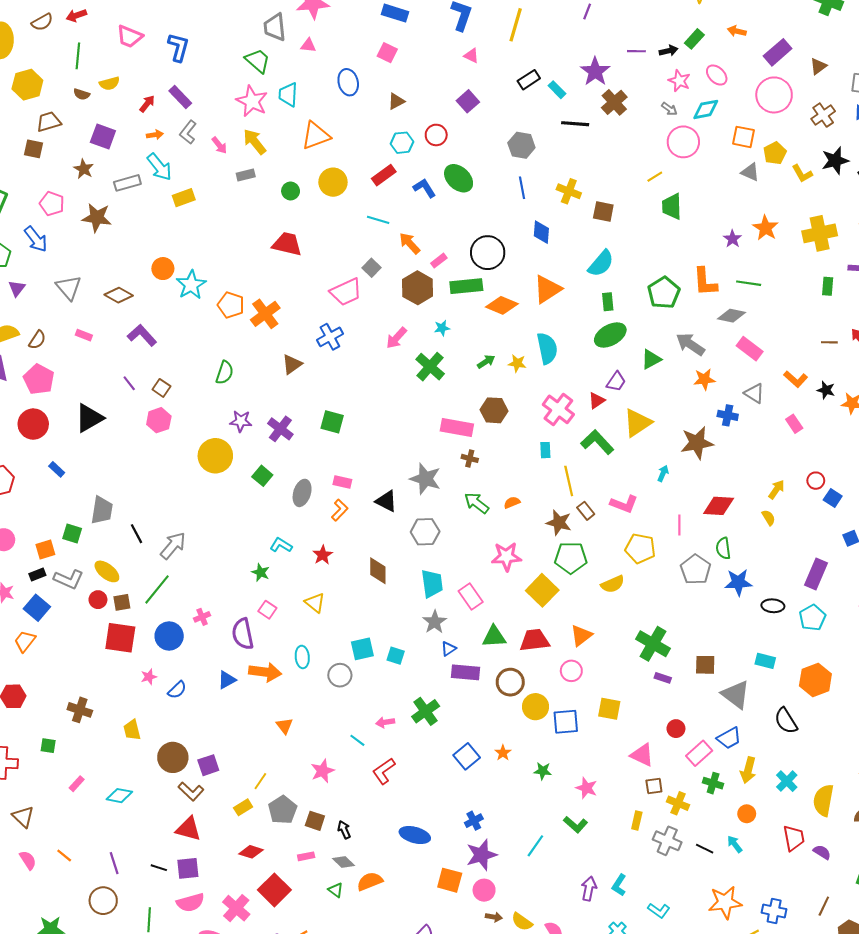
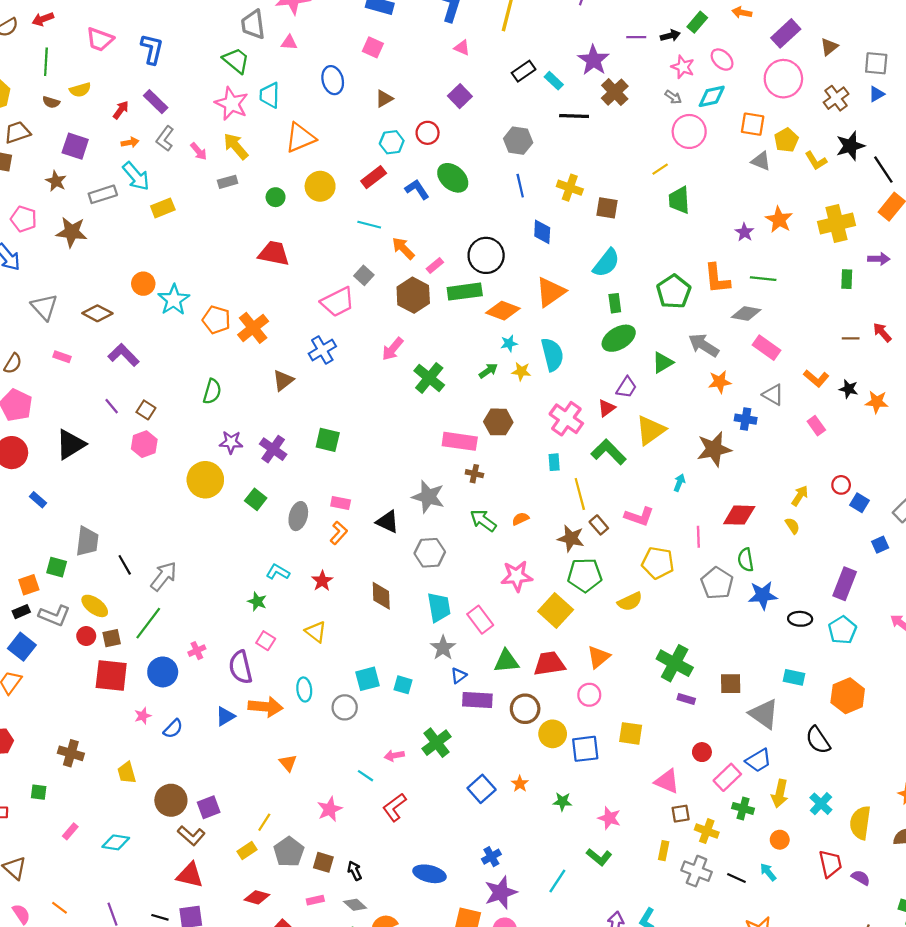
cyan star: (442, 328) -> (509, 343), moved

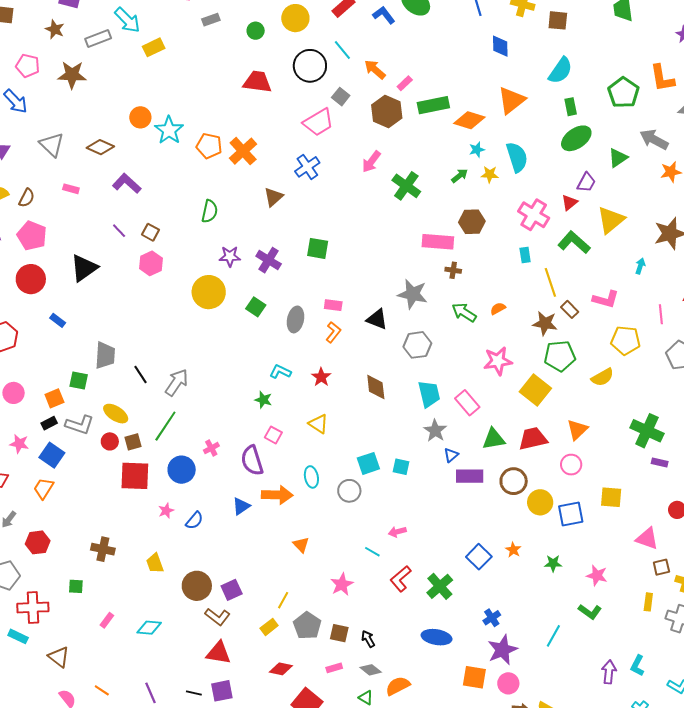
cyan line: (369, 225) -> (342, 50), turned 40
black circle: (486, 255) -> (310, 66), moved
green cross: (436, 743) -> (440, 586), moved

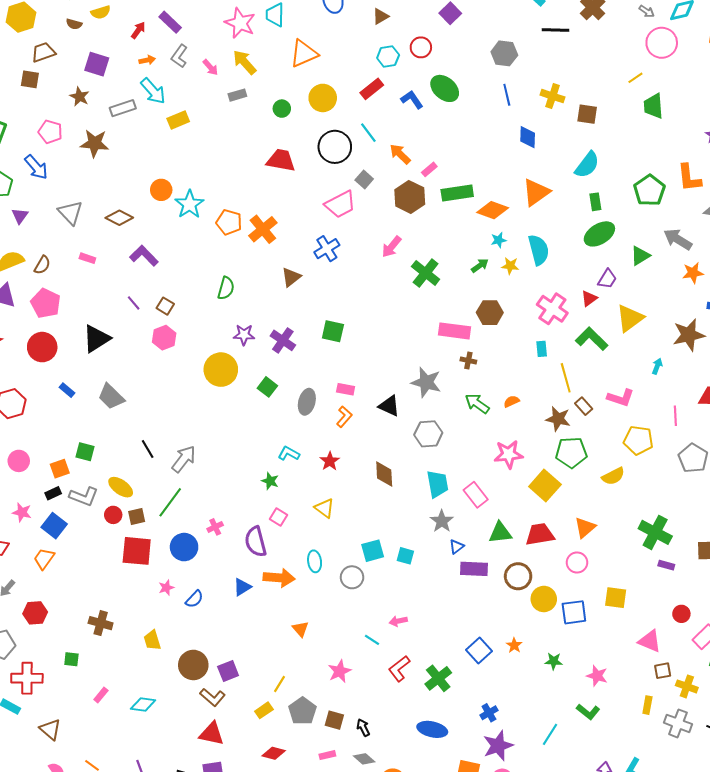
gray trapezoid: (105, 355) -> (111, 397), moved, turned 128

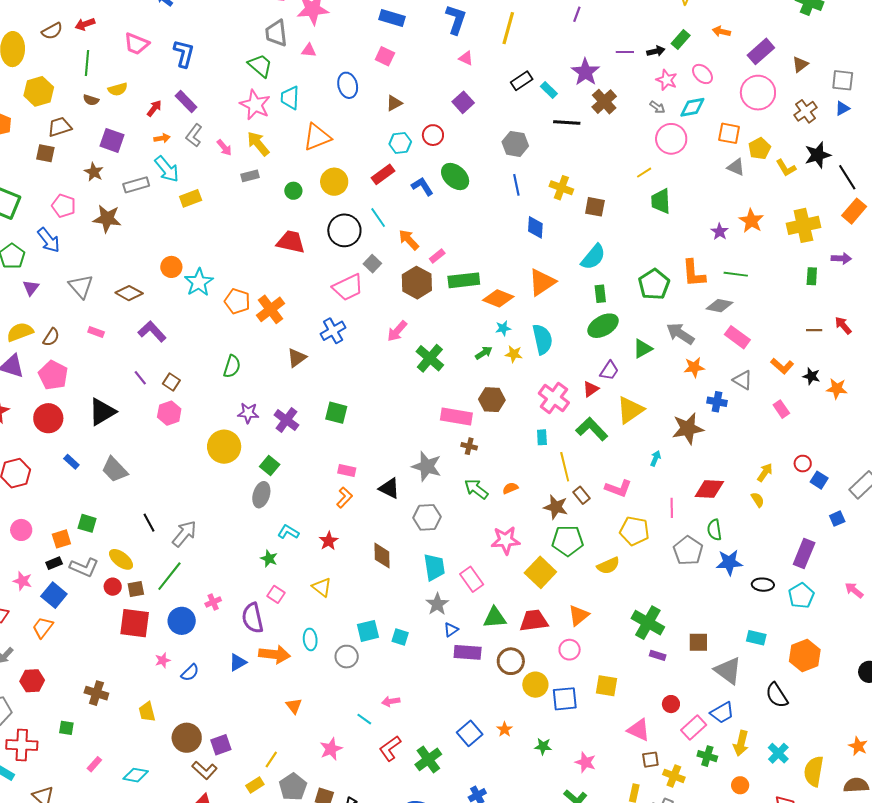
gray ellipse: (307, 402) -> (261, 495), moved

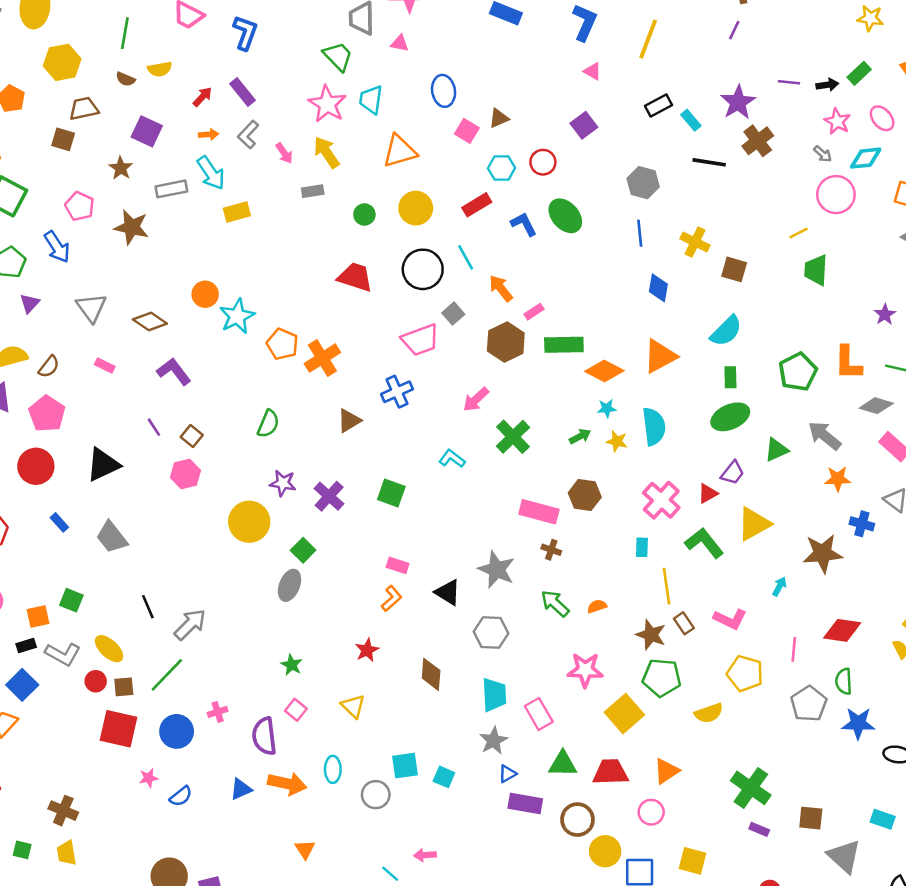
pink square: (385, 56) -> (467, 131), moved
cyan L-shape: (288, 532) -> (452, 459), moved
yellow trapezoid: (147, 712) -> (67, 853), moved

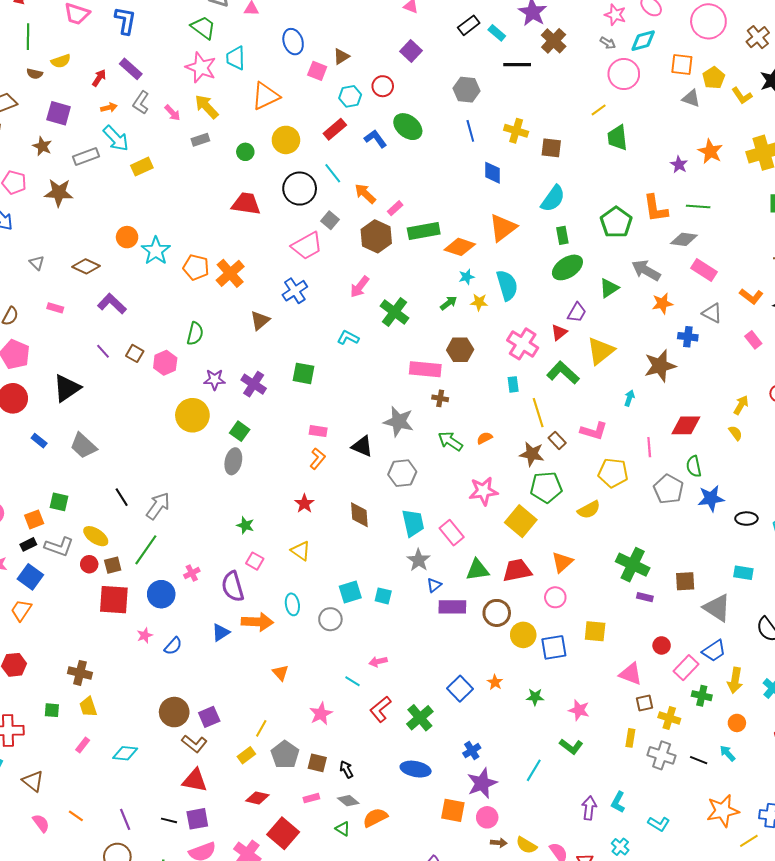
gray triangle: (91, 308) -> (37, 263), size x0.6
pink hexagon: (185, 474) -> (165, 363), moved

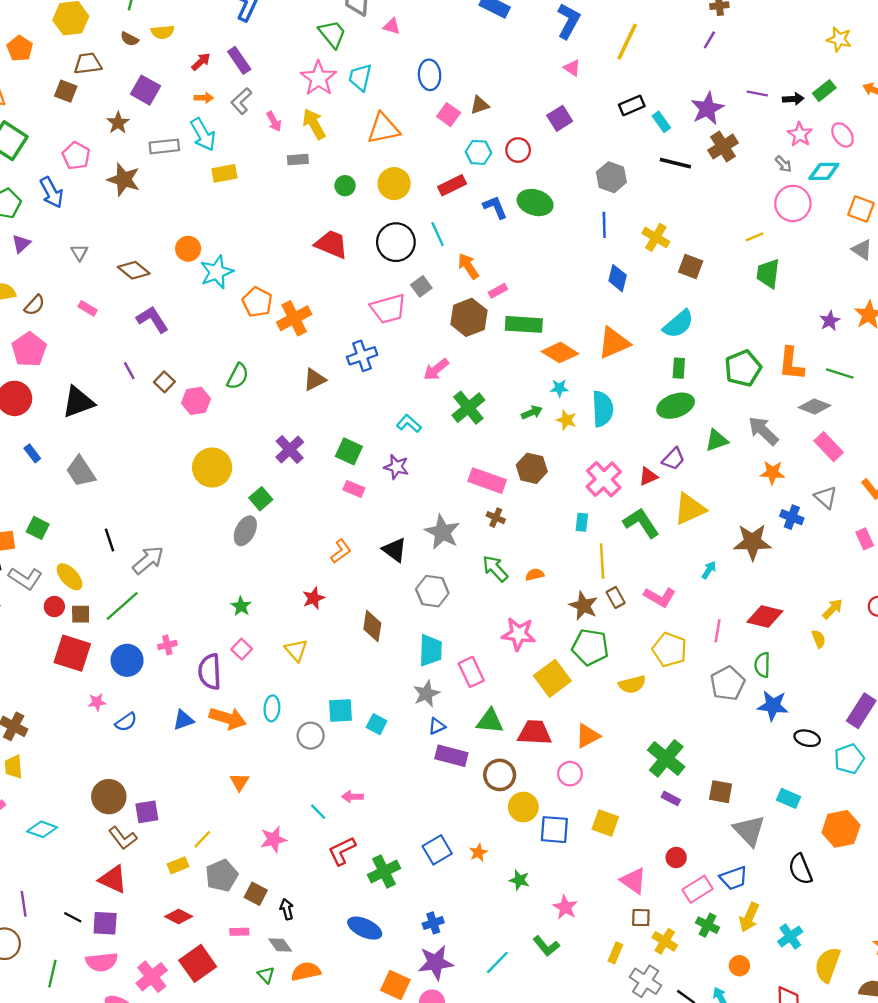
green ellipse: (408, 127) -> (535, 203), turned -36
purple star: (215, 380) -> (396, 467), moved
pink rectangle: (318, 431) -> (354, 489), moved

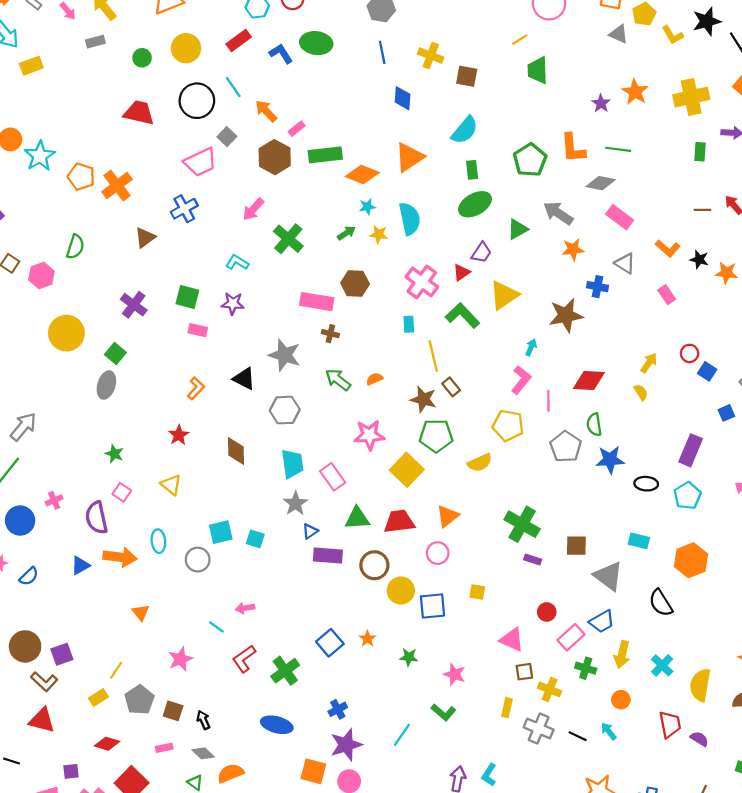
pink L-shape: (660, 597) -> (521, 380), moved, turned -72
yellow square: (605, 823) -> (477, 592), size x0.7
purple square: (105, 923) -> (71, 771), moved, size x0.7

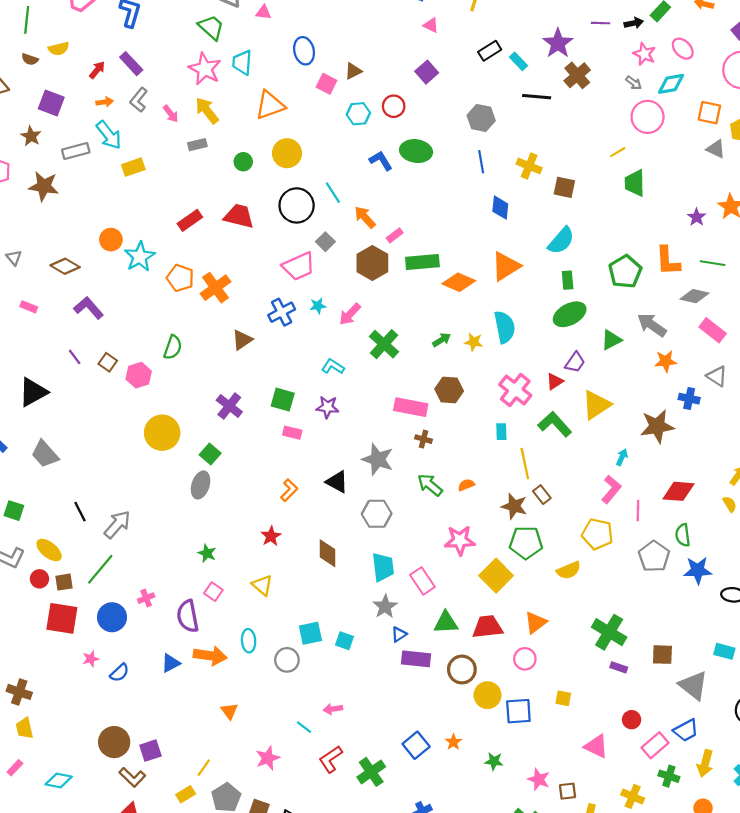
red rectangle: (239, 41) -> (190, 220), moved
cyan star: (367, 207) -> (318, 306), moved
brown square: (524, 672) -> (568, 791), moved

